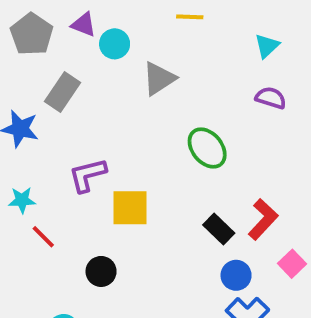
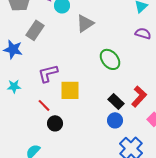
red line: (43, 237) -> (44, 105), moved
blue circle: (236, 275) -> (115, 120), moved

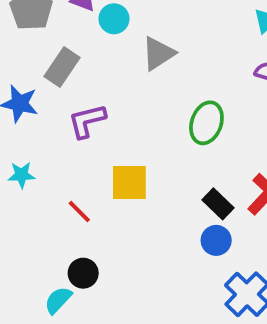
green ellipse: (110, 59) -> (206, 123), turned 60
purple L-shape: (48, 73) -> (87, 121), moved
black circle: (55, 123) -> (83, 273), moved

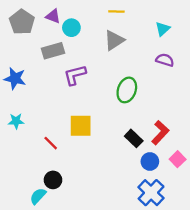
gray triangle: (158, 53) -> (114, 40), moved
gray rectangle: (62, 67) -> (53, 51), moved, turned 40
purple L-shape: (87, 121) -> (75, 75), moved
blue circle: (216, 240) -> (150, 161), moved

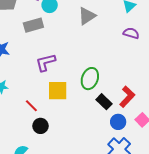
purple L-shape: (75, 75) -> (46, 62), moved
green ellipse: (127, 90) -> (90, 79), moved
black circle: (53, 180) -> (40, 126), moved

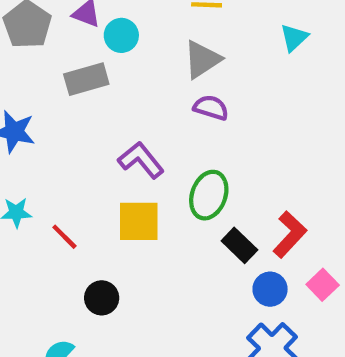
purple semicircle: (131, 33) -> (211, 108), moved
purple L-shape: (46, 62) -> (141, 160), moved, turned 65
red line: (31, 106) -> (64, 237), moved

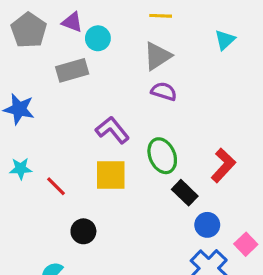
green ellipse: (209, 195) -> (162, 156), turned -44
red L-shape: (290, 234) -> (223, 165), moved
pink square: (323, 285) -> (246, 244), moved

